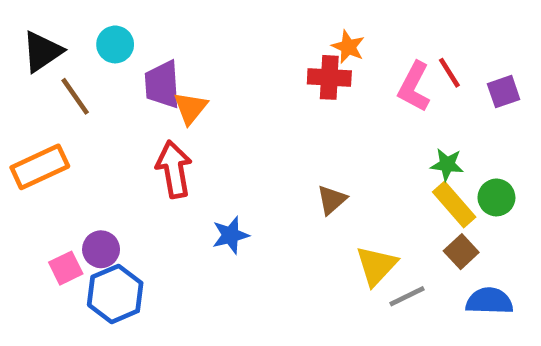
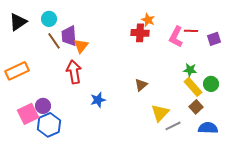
red line: (449, 73) -> (191, 31), turned -56
brown line: (75, 96) -> (54, 41), moved
pink square: (66, 268) -> (28, 114), size x1.5

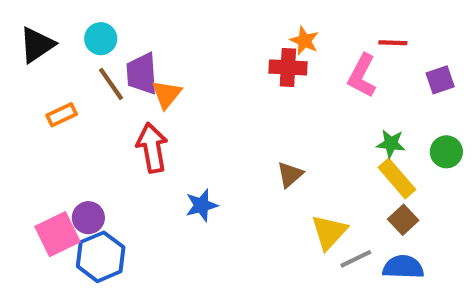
red line: (191, 31) -> (393, 43), moved
orange rectangle: (17, 71) -> (62, 115), moved, size x0.6
green circle: (211, 84) -> (446, 152), moved
blue semicircle: (208, 128) -> (403, 267), moved

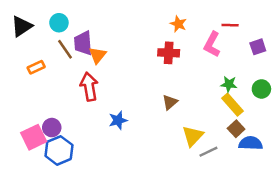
red cross: (288, 67) -> (169, 53), moved
blue semicircle: (403, 267) -> (251, 143), moved

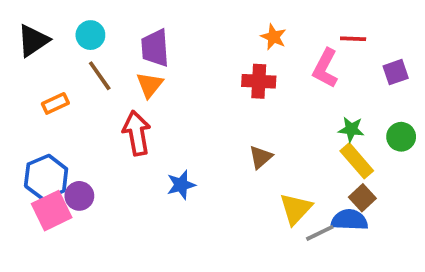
purple trapezoid: (83, 43) -> (155, 48), moved
blue semicircle: (251, 143) -> (349, 220), moved
blue hexagon: (59, 150) -> (46, 177), moved

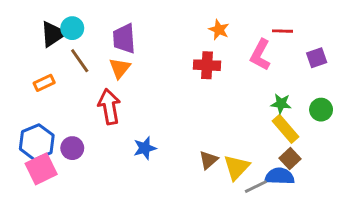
black triangle: (33, 41) -> (53, 34), moved
brown triangle: (261, 157) -> (209, 160), moved
purple circle: (79, 196) -> (72, 148), moved

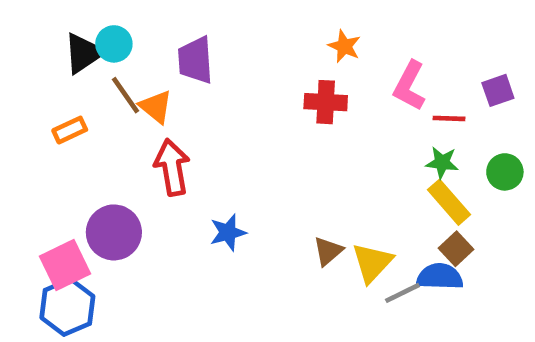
red line: (283, 31) -> (449, 118), moved
orange triangle: (120, 68) -> (156, 107), moved, turned -30
blue hexagon: (37, 142) -> (67, 307), moved
purple circle: (72, 148) -> (114, 232), size x1.5

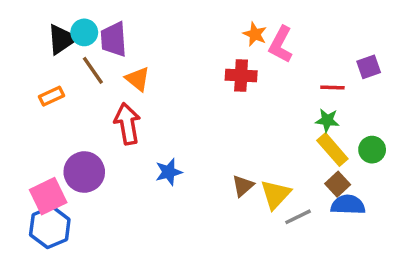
purple trapezoid: (195, 60) -> (114, 39), moved
pink L-shape: (409, 86) -> (281, 44), moved
orange triangle: (156, 107) -> (138, 79), moved
green circle: (505, 172) -> (372, 150), moved
blue semicircle: (440, 277) -> (348, 205), moved

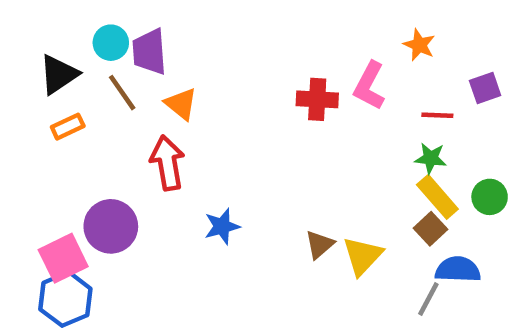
orange star: (255, 34) -> (419, 45), moved
black triangle: (62, 39) -> (59, 74), moved
pink L-shape: (281, 44) -> (369, 86), moved
brown square: (338, 184) -> (431, 229), moved
gray line: (298, 217) -> (428, 299), moved, turned -36

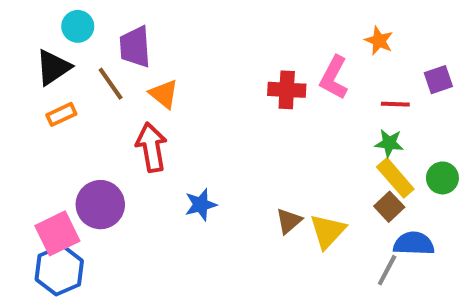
cyan circle: (111, 43) -> (78, 26), moved

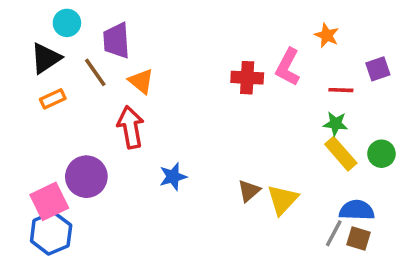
brown square: (389, 207) -> (359, 238), moved, turned -30

